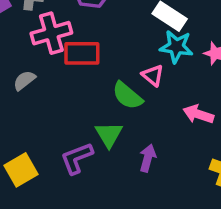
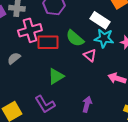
green semicircle: (127, 96) -> (75, 38), moved
green triangle: (109, 134) -> (56, 76), moved, turned 30
purple L-shape: (77, 158) -> (45, 104), turned -100

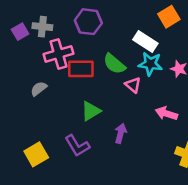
purple arrow: (87, 104) -> (121, 133), moved

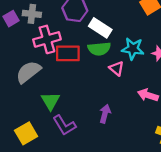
white rectangle: (145, 42) -> (100, 28), moved
green semicircle: (114, 64) -> (99, 49), turned -45
gray semicircle: (39, 89) -> (28, 72), size x1.6
green triangle: (91, 111) -> (50, 101), moved, turned -30

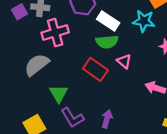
cyan star: (133, 49) -> (144, 21), moved
red rectangle: (68, 53) -> (95, 69), moved, turned 35
purple arrow: (105, 114) -> (107, 119), moved

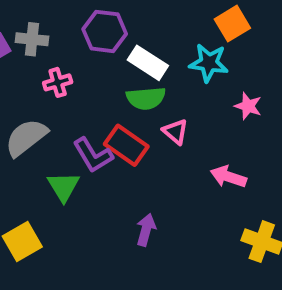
pink cross: (55, 33) -> (58, 82), size x0.6
purple L-shape: (72, 118) -> (93, 155), moved

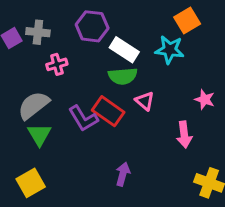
pink star: (248, 106) -> (205, 99), moved
pink arrow: (228, 177) -> (184, 135), turned -115
green triangle: (63, 187) -> (39, 135), moved

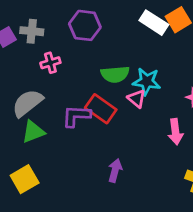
white rectangle: (124, 50) -> (154, 23), moved
cyan star: (170, 50) -> (147, 81), moved
purple L-shape: (83, 118) -> (76, 116), turned 124
green triangle: (39, 135) -> (33, 132), turned 40

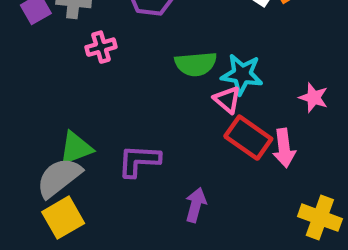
gray semicircle: (27, 103) -> (59, 178), moved
red rectangle: (101, 109) -> (248, 138), moved
purple L-shape: (76, 116) -> (139, 161), moved

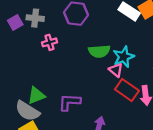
cyan star: (242, 74) -> (124, 57), turned -30
gray semicircle: (59, 178) -> (27, 111), turned -110

